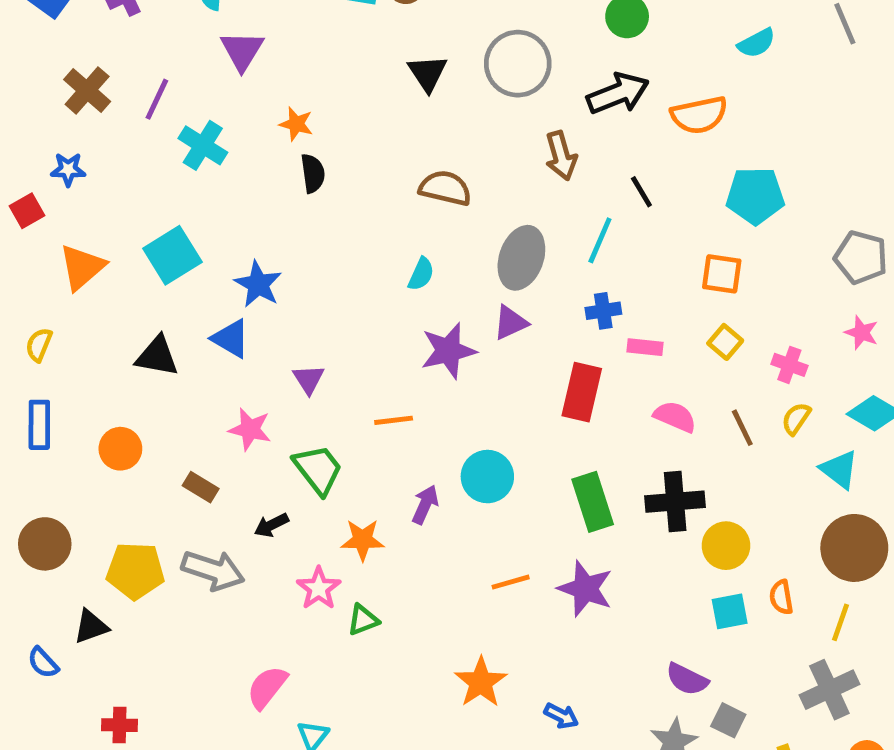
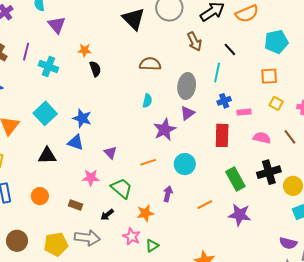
black triangle: (427, 73) -> (134, 19), size x1.4
cyan circle: (487, 477) -> (185, 164), moved
orange line: (511, 582) -> (205, 205), moved

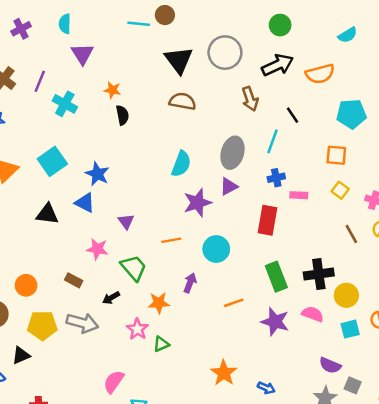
brown semicircle: (150, 64) -> (182, 101), moved
cyan semicircle: (147, 101) -> (181, 164), size x1.5
pink semicircle: (262, 138) -> (313, 314), moved
orange circle: (40, 196) -> (26, 285), moved

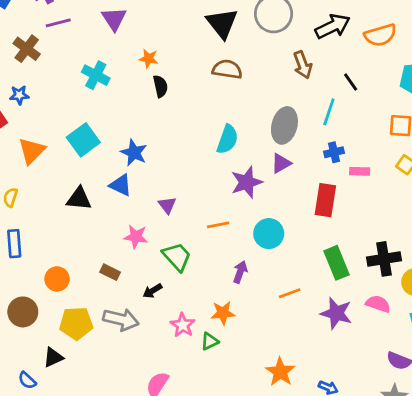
purple line: (40, 81) -> (58, 23), moved, turned 55
orange star: (159, 303) -> (223, 313), moved

